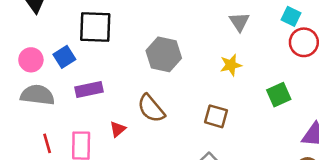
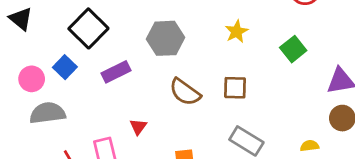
black square: (95, 27) -> (88, 28), turned -33
purple rectangle: (89, 90) -> (116, 72), moved
brown semicircle: (151, 108) -> (185, 92), moved

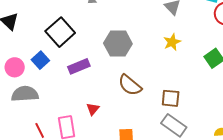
brown square: (235, 88) -> (171, 98), moved

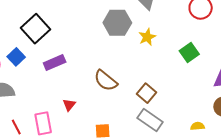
gray hexagon: (118, 44) -> (117, 23), moved
brown square: (171, 98) -> (147, 93), turned 36

